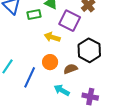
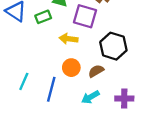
cyan arrow: (62, 90) -> (90, 97), turned -49

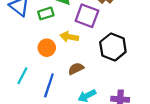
orange circle: (71, 68) -> (47, 48), moved
brown semicircle: (96, 71) -> (76, 69), moved

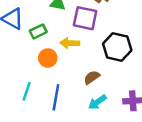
green rectangle: (46, 13) -> (38, 31), moved
brown semicircle: (76, 69) -> (92, 77), moved

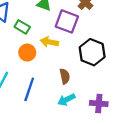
green rectangle: (38, 31) -> (22, 27), turned 48
brown semicircle: (92, 77) -> (65, 76), turned 104

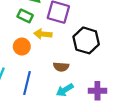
green rectangle: (22, 27) -> (25, 16), moved
brown semicircle: (65, 76) -> (61, 67), turned 112

